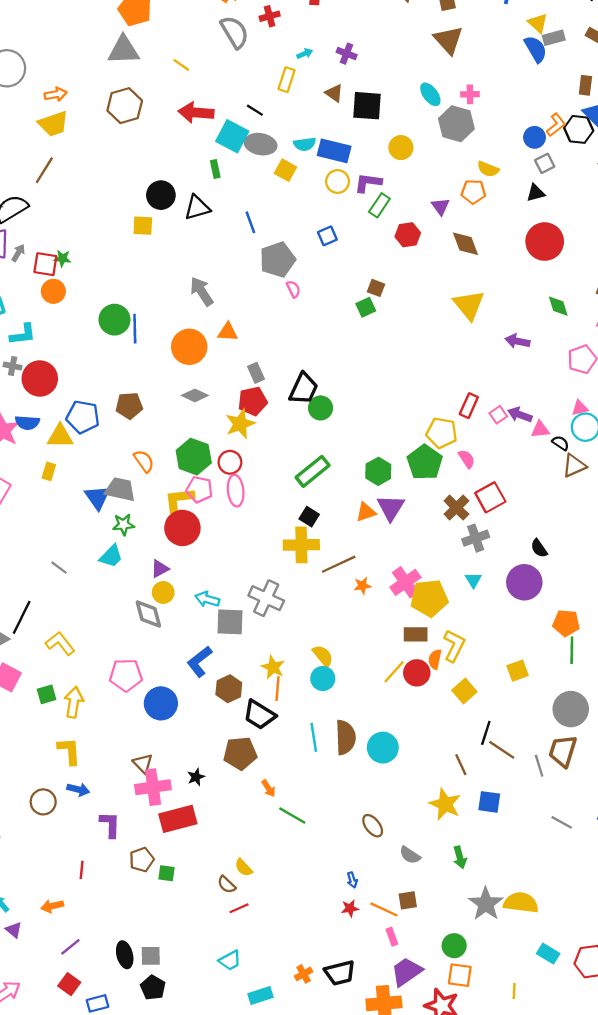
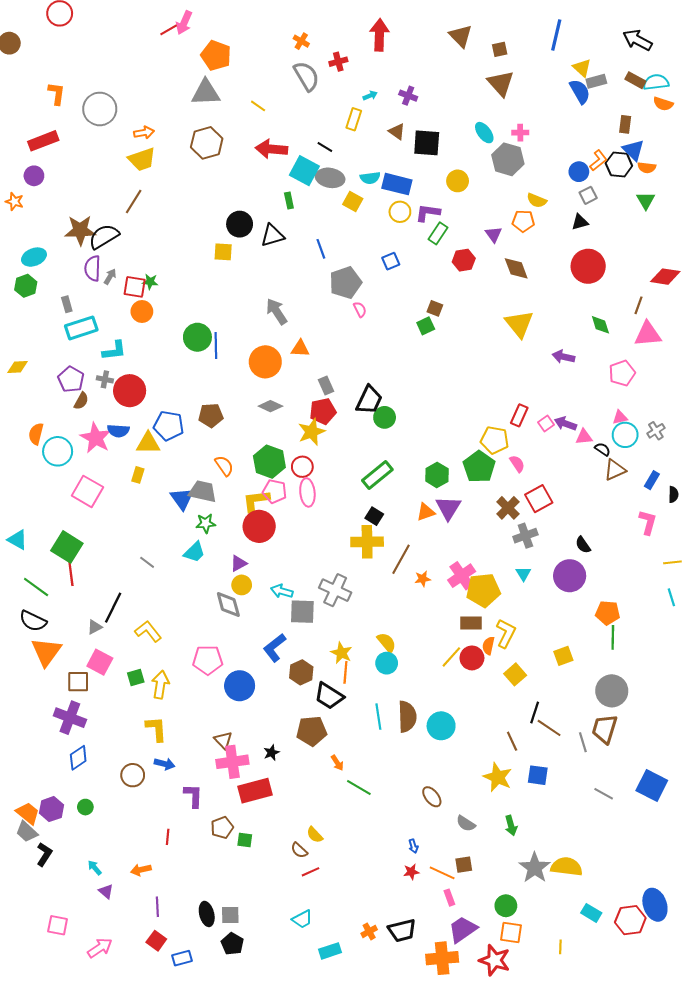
brown line: (339, 564) -> (401, 559), turned -36
purple line: (70, 947) -> (157, 907), turned -54

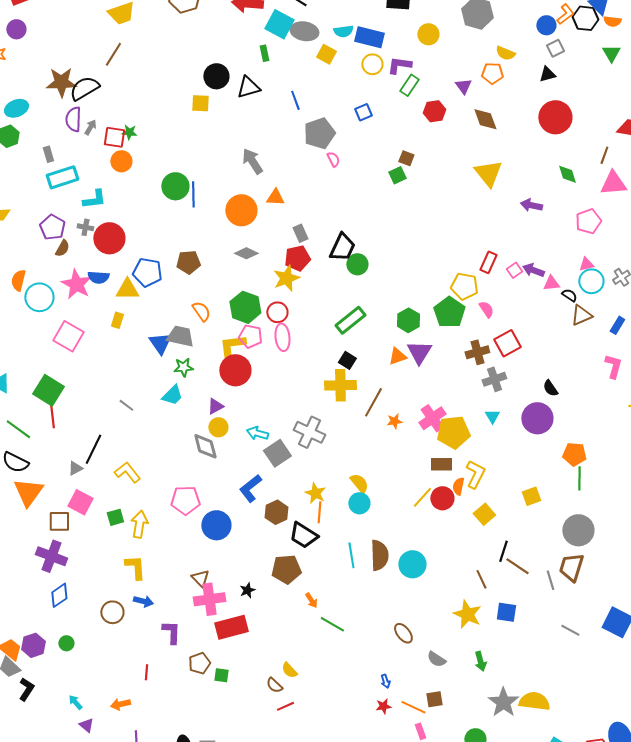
brown cross: (508, 508) -> (477, 352), turned 30
gray square: (302, 612) -> (277, 453), turned -36

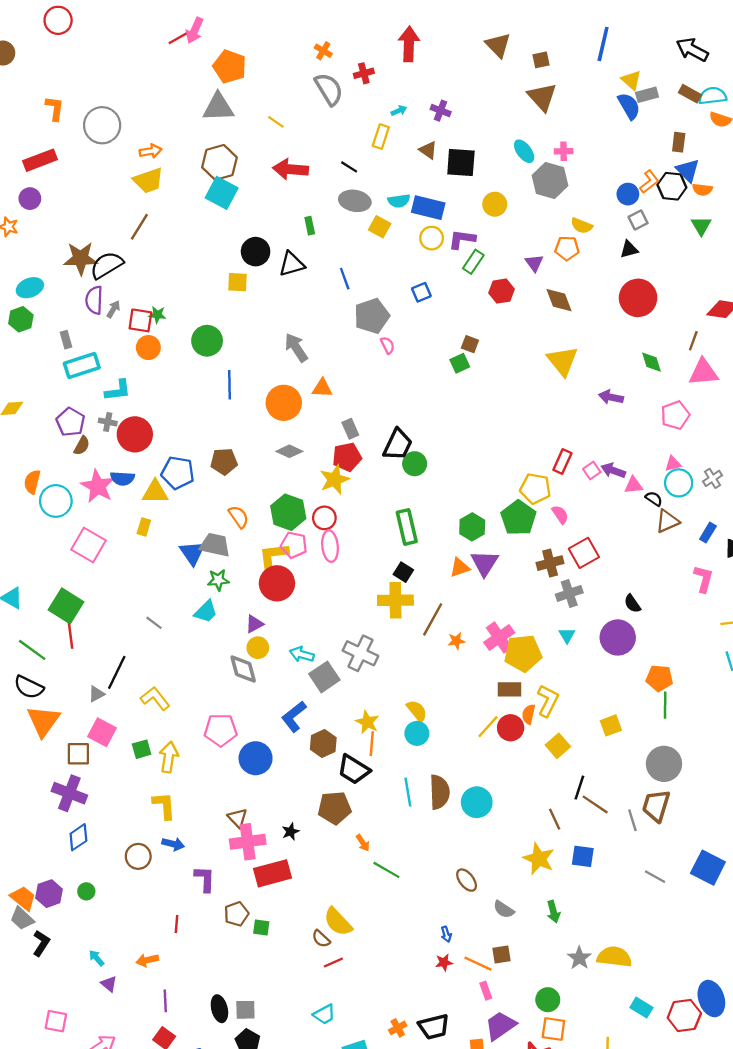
cyan square: (279, 24) -> (222, 193), moved
green circle: (175, 186) -> (207, 341), moved
green rectangle: (350, 320) -> (407, 527), turned -64
yellow semicircle: (289, 670) -> (338, 922), size x1.6
gray star: (503, 702) -> (579, 958), size x0.7

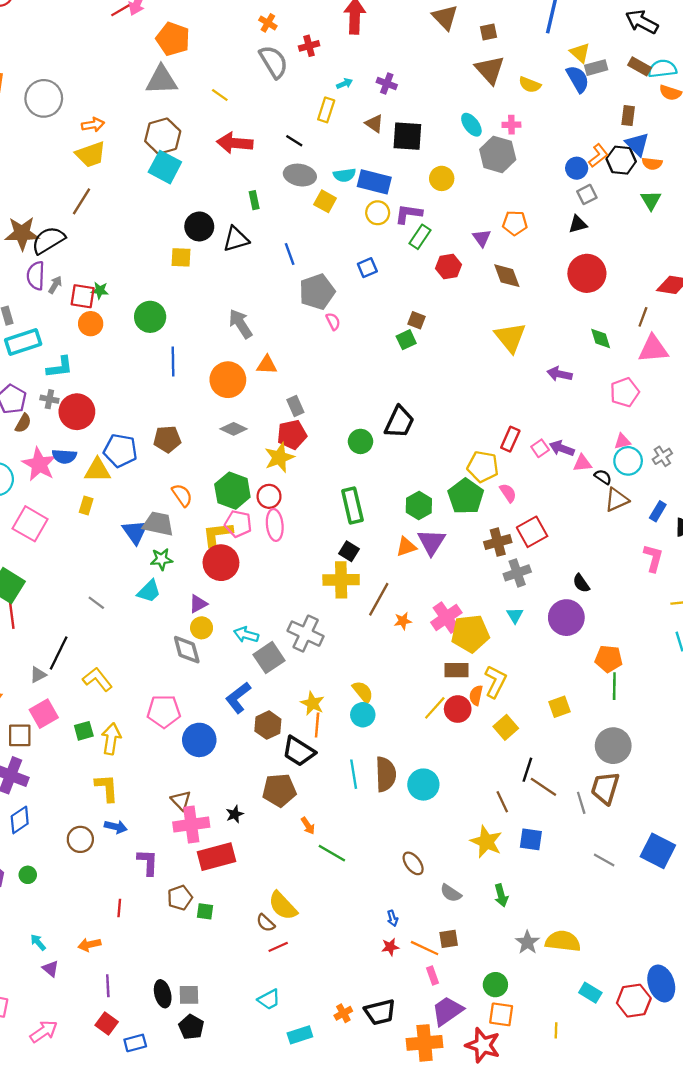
yellow semicircle: (582, 226) -> (530, 85), moved
black trapezoid: (398, 445) -> (399, 422), moved
pink square: (102, 732) -> (44, 714), turned 32

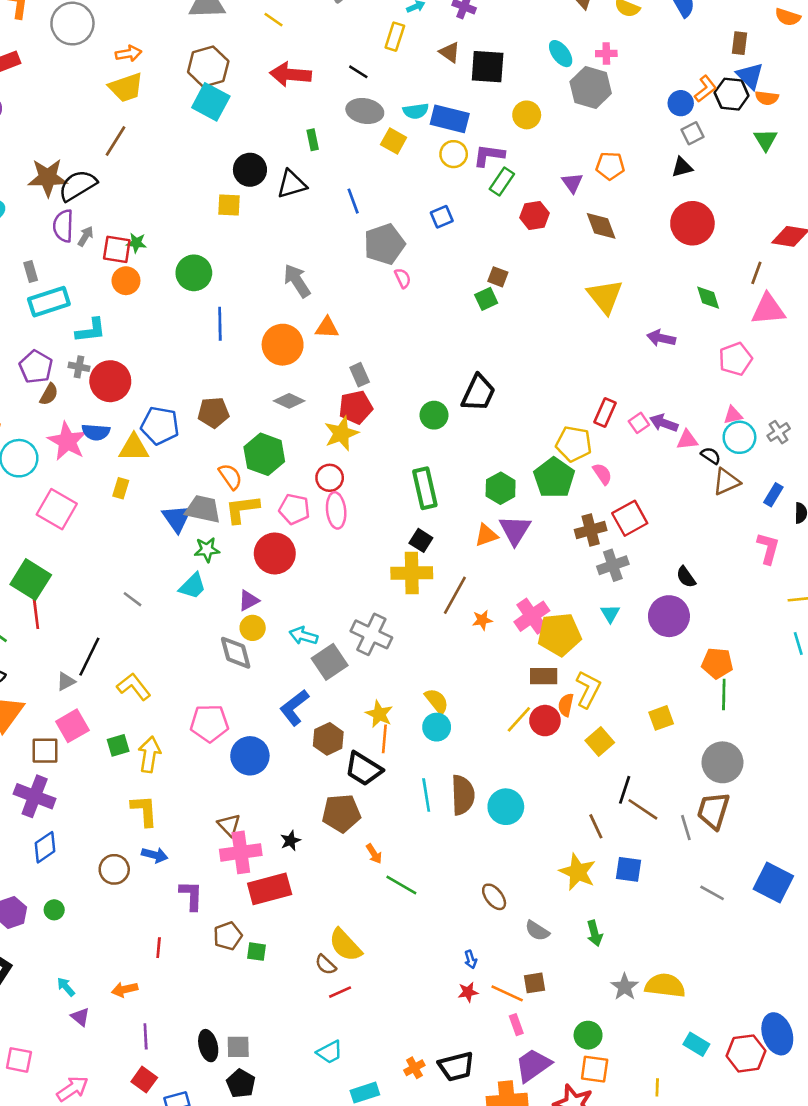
green hexagon: (232, 491) -> (264, 454), moved
yellow L-shape: (218, 534) -> (242, 509), moved

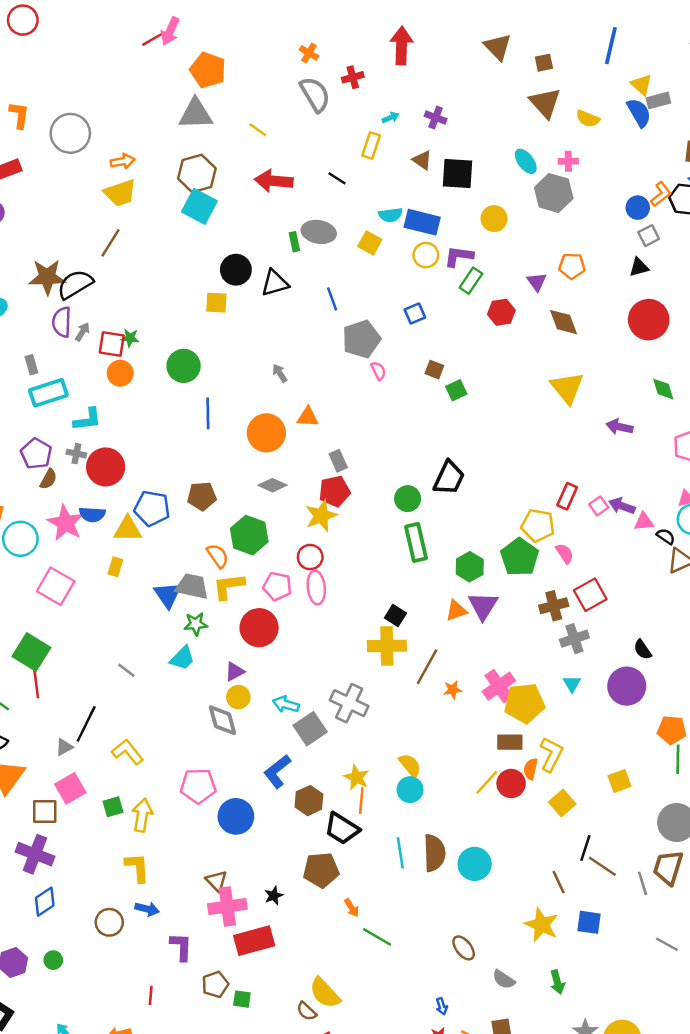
gray ellipse: (365, 111) -> (319, 232), moved
brown square: (498, 277) -> (434, 370), moved
gray arrow: (297, 281) -> (280, 373), size x0.6
green rectangle: (425, 488) -> (416, 542), moved

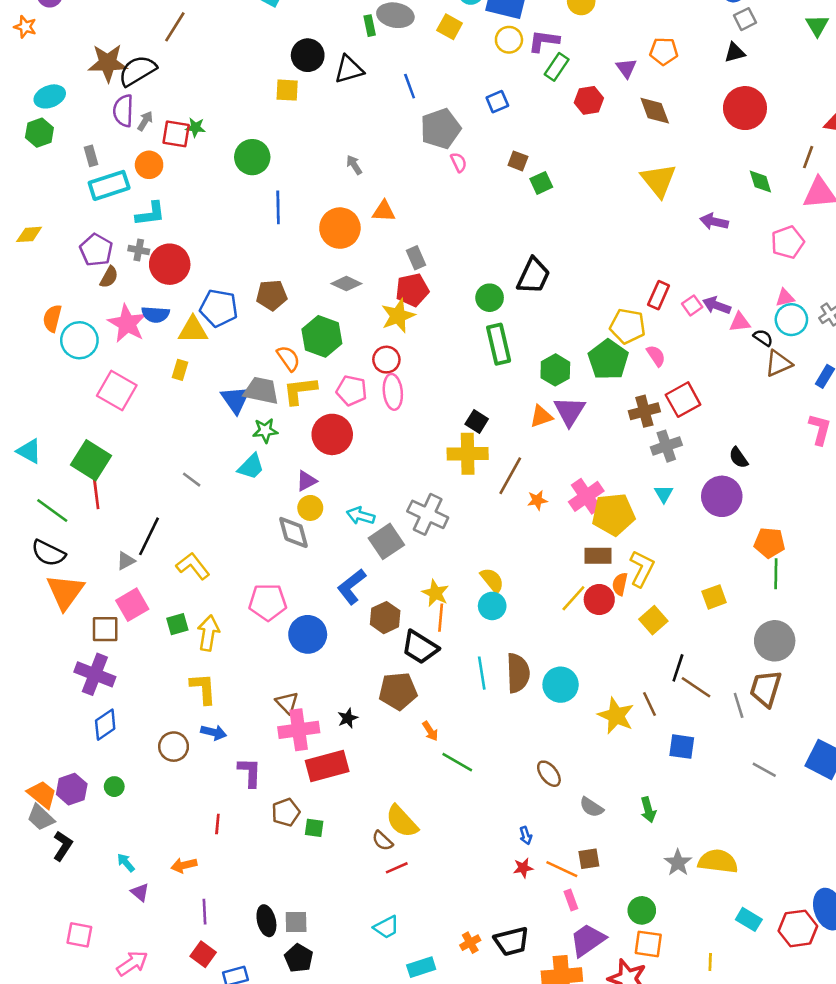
orange circle: (120, 373) -> (149, 165), moved
yellow star: (542, 925) -> (616, 716), moved

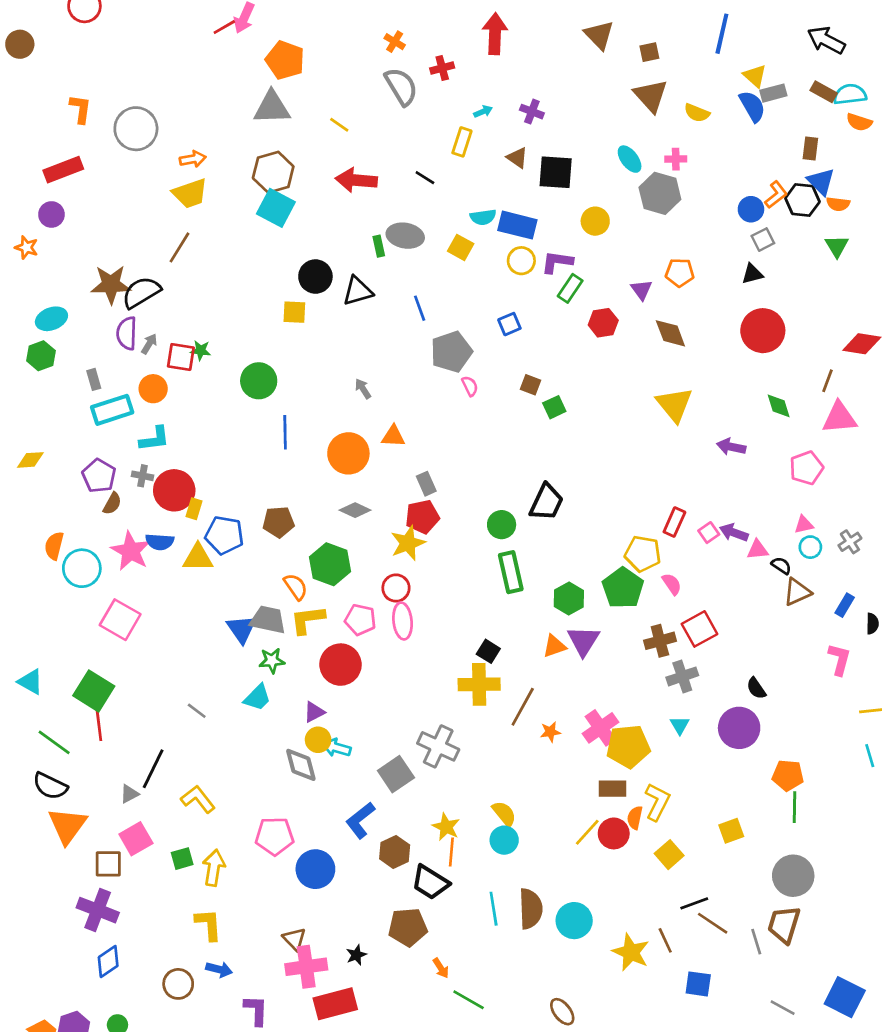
cyan circle: (791, 320) -> (810, 547), size x0.7
yellow rectangle: (180, 370) -> (194, 509), moved
cyan arrow: (361, 516) -> (337, 748), moved
black line: (678, 668) -> (694, 903), turned 52

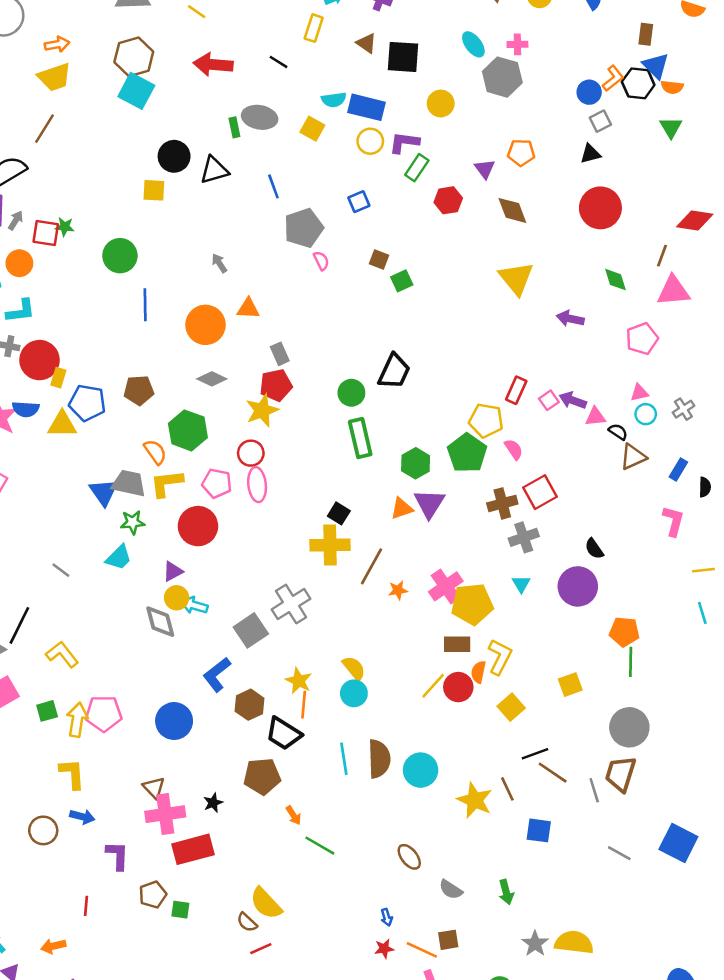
gray cross: (438, 746) -> (291, 604), turned 33
pink pentagon: (275, 836) -> (104, 713), moved

